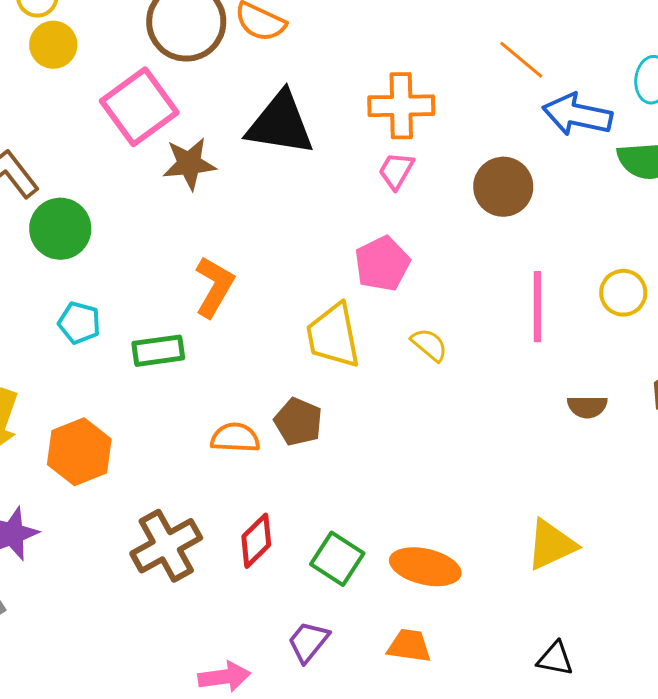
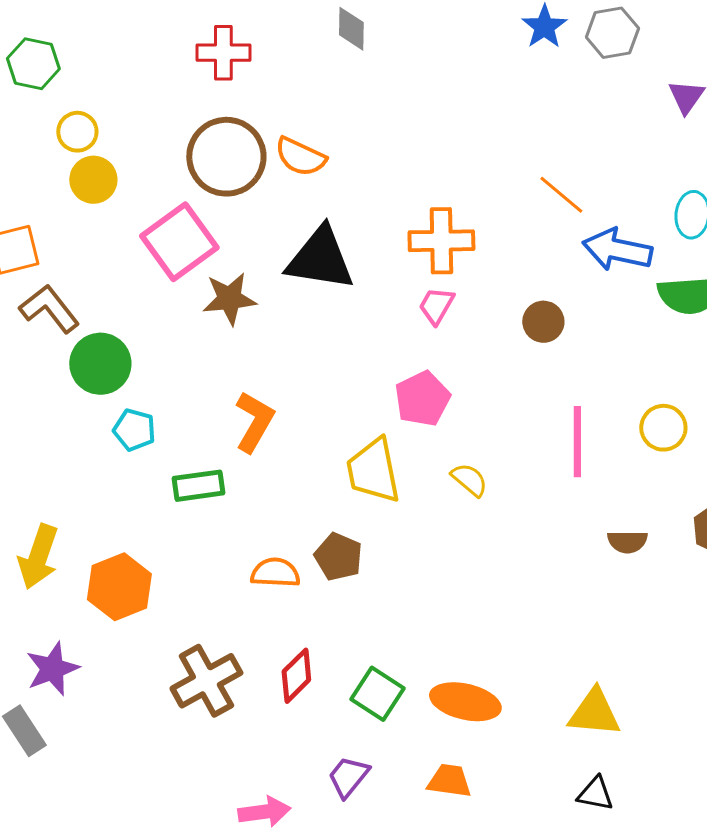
brown circle: (503, 187) -> (543, 322), size x0.7
cyan pentagon: (79, 323) -> (134, 430), moved
yellow triangle: (551, 545) -> (594, 713), moved, turned 30

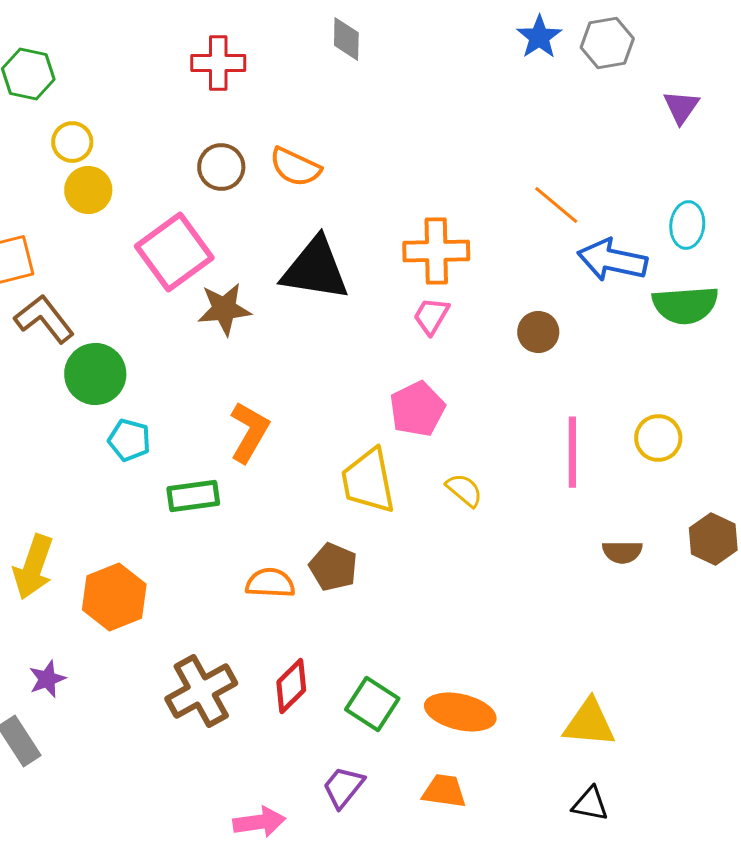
brown circle: (226, 157) -> (221, 167), size x0.6
purple star: (52, 669) -> (47, 679), size x0.7

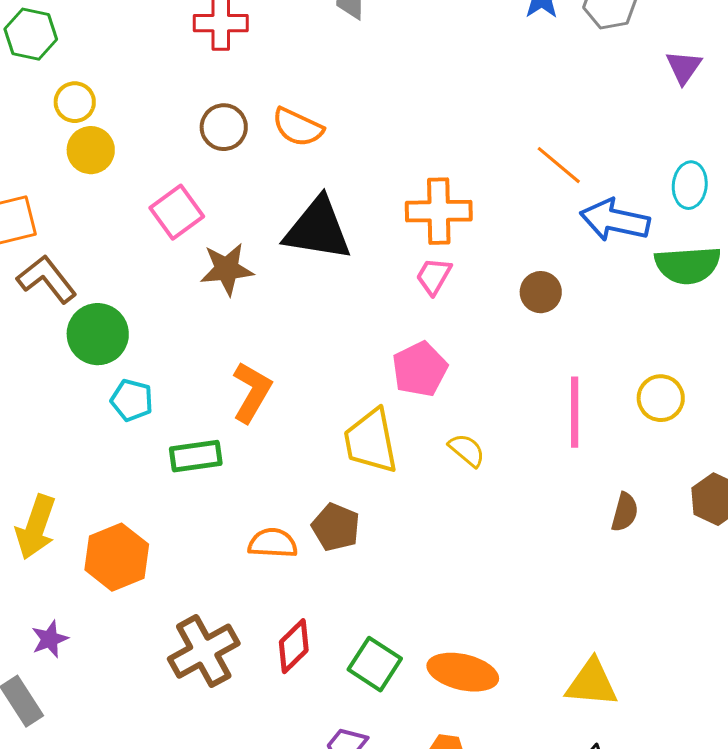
pink square: (174, 252) -> (177, 212), size x0.7
brown semicircle: (622, 552) -> (625, 512), turned -75

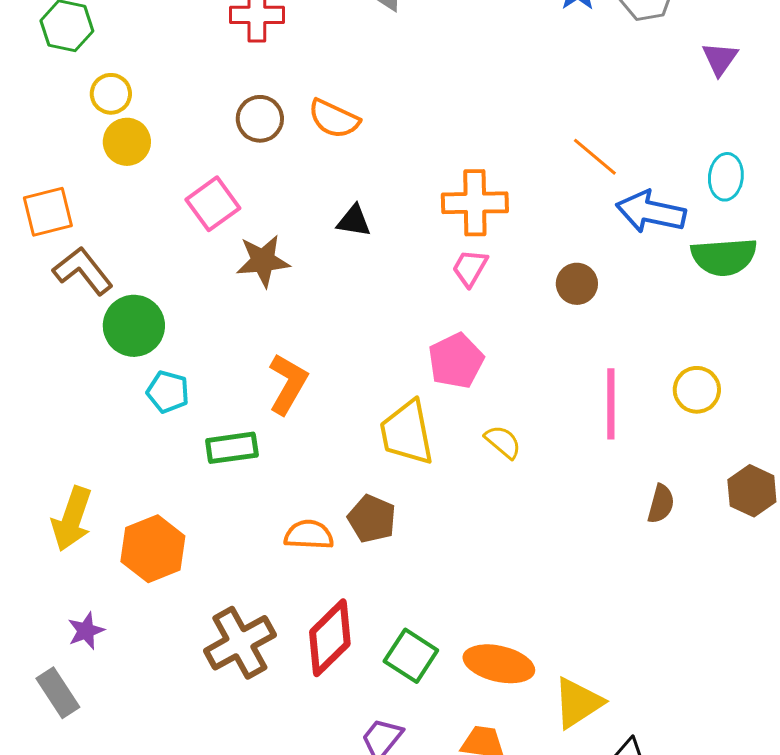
black triangle: (318, 229) -> (354, 221), size x0.5
red diamond: (294, 646) -> (330, 638), size x1.4
yellow triangle: (592, 683) -> (578, 703), moved, turned -38

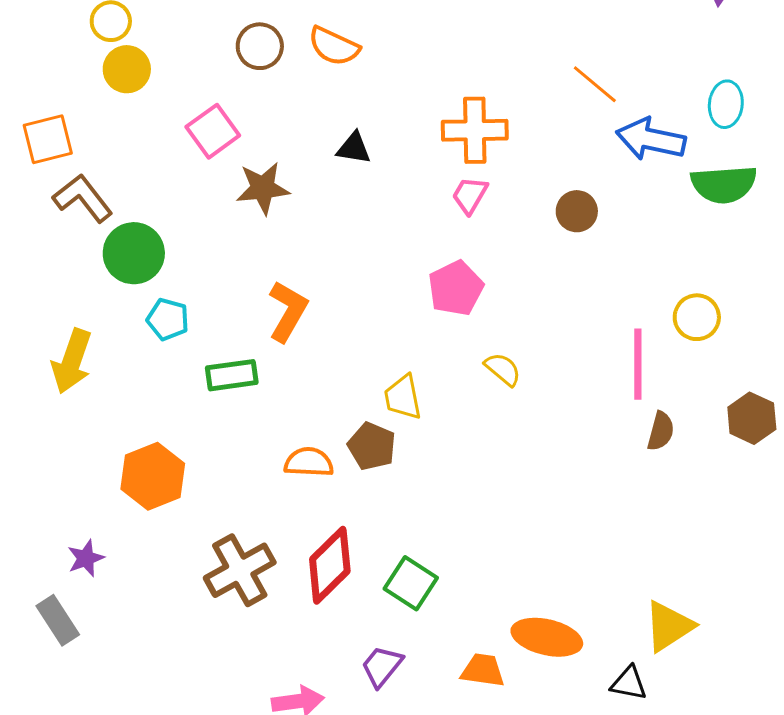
pink line: (611, 404) -> (638, 364), moved
yellow trapezoid: (407, 433) -> (403, 397), moved, size x0.7
yellow arrow: (72, 519) -> (72, 361), moved
orange ellipse: (499, 664) -> (547, 637), moved
yellow triangle: (578, 703) -> (669, 626), moved

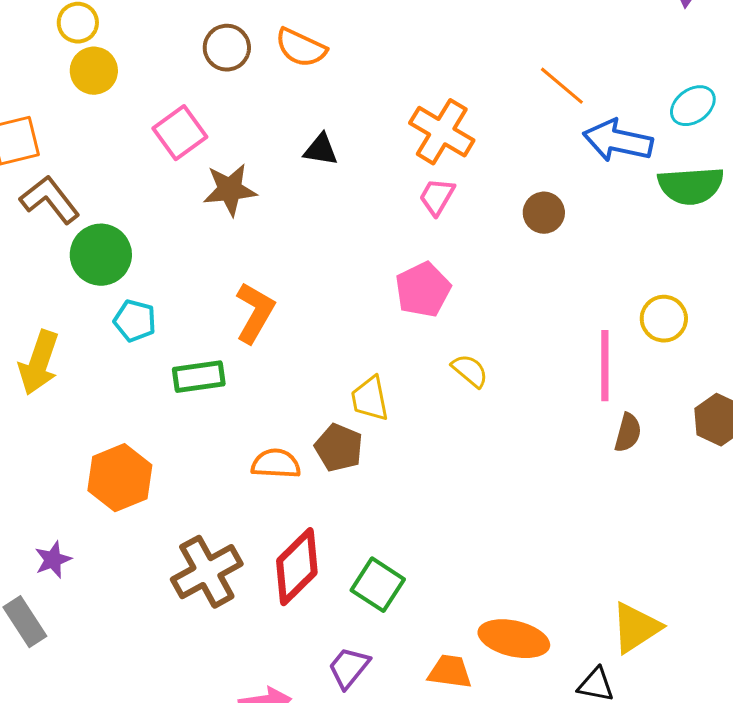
cyan ellipse: (726, 104) -> (693, 106), turned 48
orange cross: (475, 130) -> (442, 132), turned 32

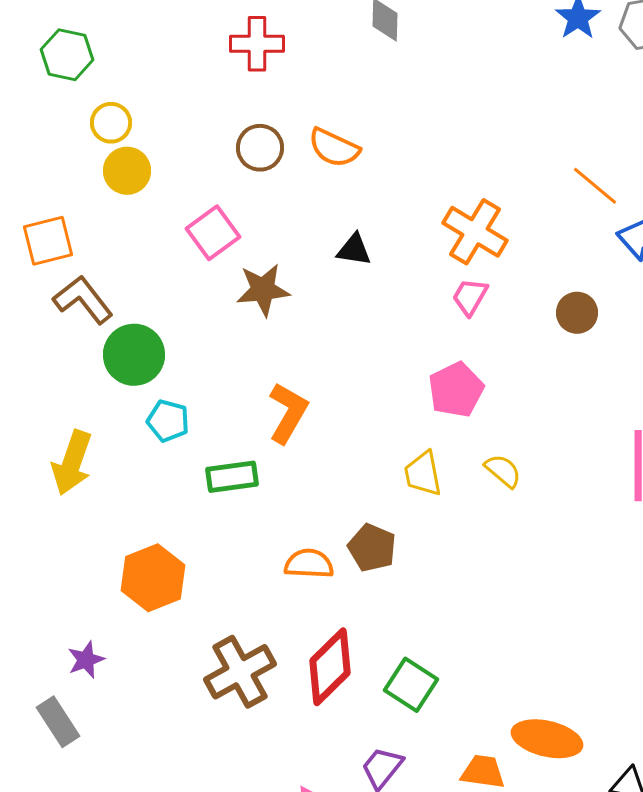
yellow trapezoid: (370, 399) -> (423, 474), moved

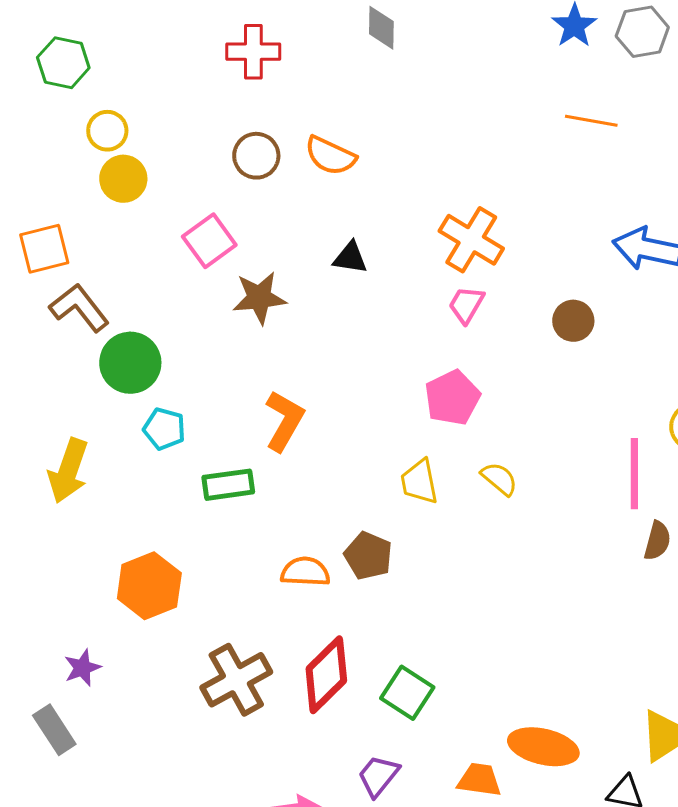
orange line: (595, 186) -> (591, 121), moved, turned -30

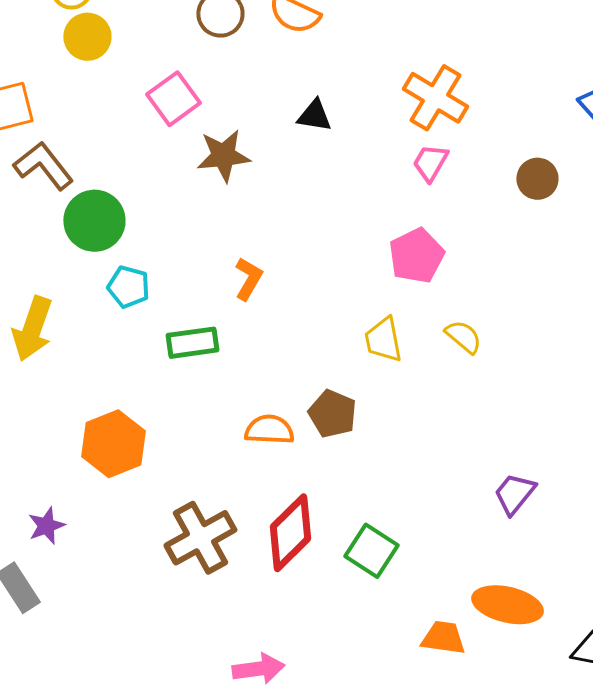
orange L-shape: (284, 421) -> (248, 279), size x0.7
purple trapezoid: (378, 776) -> (514, 494), moved

